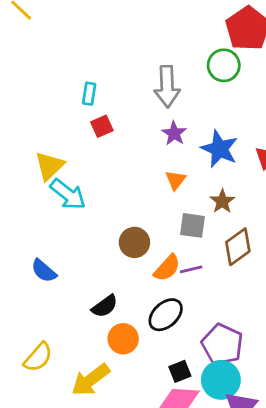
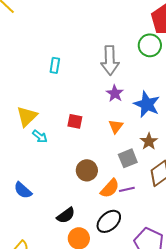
red square: (102, 126) -> (75, 121), moved, turned 35
cyan arrow: (68, 194) -> (40, 136), size x0.6
gray square: (193, 225) -> (128, 158), turned -30

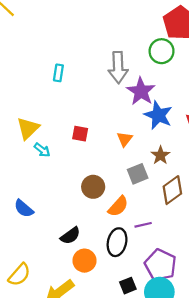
purple star: (115, 93) -> (141, 91), moved, size x1.5
purple line: (127, 189) -> (143, 225), moved
black ellipse: (109, 221) -> (117, 242), turned -35

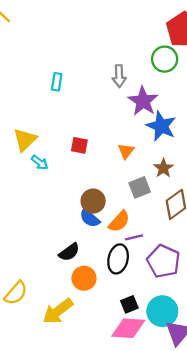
gray arrow: (118, 67) -> (119, 76), size x0.7
blue semicircle: (24, 209) -> (90, 218), moved
purple line: (143, 225) -> (134, 237), moved
purple pentagon: (160, 265) -> (163, 261), moved

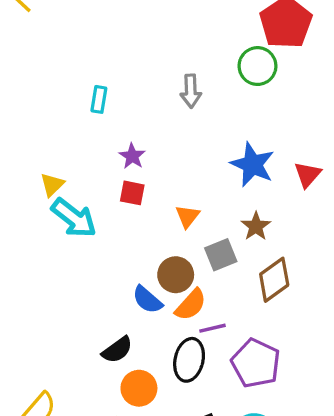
purple star: (143, 101) -> (132, 156), moved, size x0.6
yellow triangle: (25, 140) -> (52, 185), size x0.7
orange triangle: (126, 151) -> (187, 216), moved
cyan arrow: (40, 162) -> (74, 218), size x1.8
brown circle: (93, 201) -> (176, 275), moved

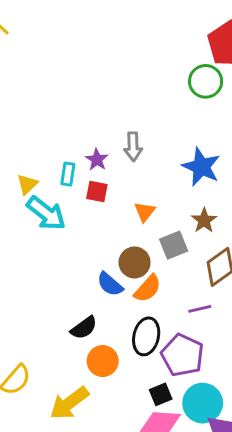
gray arrow: (191, 91) -> (133, 147), moved
cyan rectangle: (99, 99) -> (68, 174), moved
purple line: (212, 328) -> (200, 309), moved
purple pentagon: (256, 363) -> (182, 355), moved

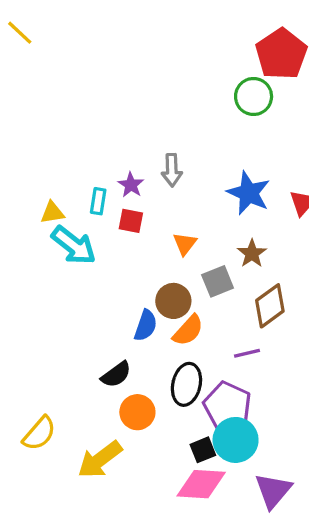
yellow triangle: (27, 184) -> (52, 213), turned 35
blue semicircle: (110, 284) -> (146, 325), turned -112
cyan circle: (203, 403) -> (236, 440), moved

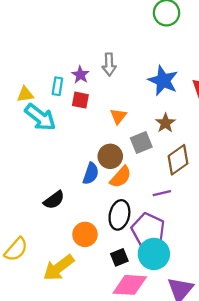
black semicircle: (116, 375) -> (54, 200), moved
black square: (203, 450) -> (119, 257), moved

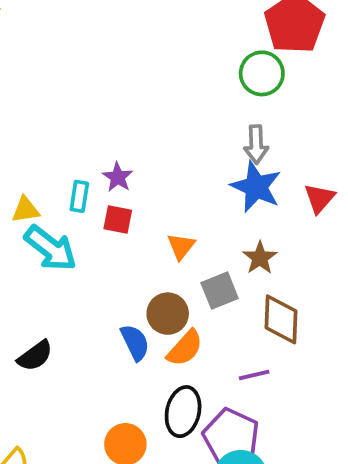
gray arrow: (109, 64) -> (256, 145), moved
brown diamond: (178, 160) -> (281, 319), turned -52
blue semicircle: (91, 174) -> (135, 342), turned -45
black semicircle: (54, 200) -> (35, 356), moved

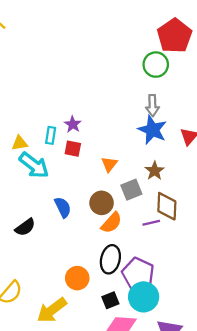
blue semicircle: (135, 342) -> (63, 207), moved
purple line: (254, 375) -> (151, 223), moved

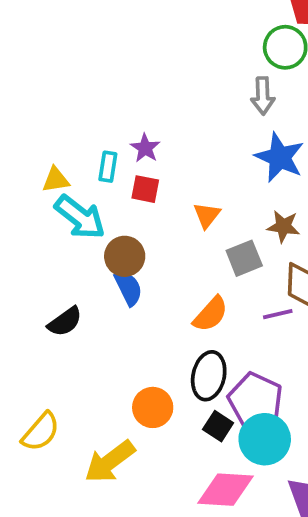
gray arrow: (152, 105) -> (263, 96), moved
brown star: (155, 171) -> (283, 226), turned -30
brown circle: (102, 203) -> (125, 256), moved
black square: (110, 300) -> (218, 426), moved, turned -35

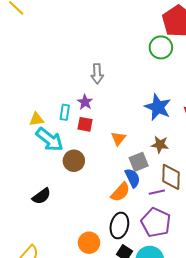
gray arrow: (263, 96) -> (97, 74), moved
blue semicircle: (128, 288) -> (133, 178), moved
purple pentagon: (255, 400) -> (156, 222), moved

